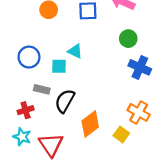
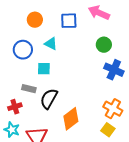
cyan triangle: (75, 51) -> (51, 44), moved
blue circle: (29, 57) -> (23, 50), moved
yellow square: (121, 134) -> (108, 130), moved

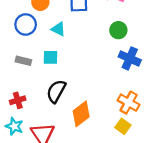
blue circle: (23, 50) -> (26, 25), moved
gray rectangle: (29, 89) -> (23, 61), moved

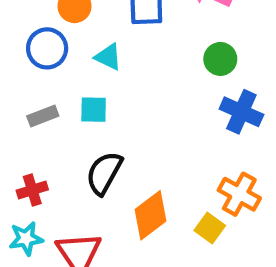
gray rectangle: (23, 61) -> (43, 116), turned -35
cyan star: (14, 126) -> (26, 239), turned -30
yellow square: (123, 126) -> (210, 228), moved

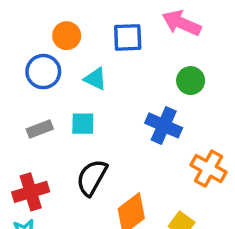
blue cross: (241, 112) -> (164, 125), moved
red cross: (32, 190) -> (31, 192), size x1.4
orange cross: (239, 194) -> (209, 169), moved

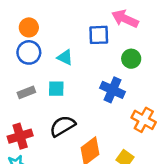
orange circle: (67, 36) -> (29, 27), moved
blue square: (128, 37) -> (99, 35), moved
black semicircle: (92, 178) -> (63, 126), turned 30

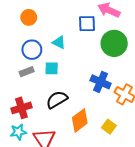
blue circle: (29, 52) -> (32, 50), moved
green circle: (131, 59) -> (114, 43), size x1.6
blue cross: (112, 90) -> (101, 82), moved

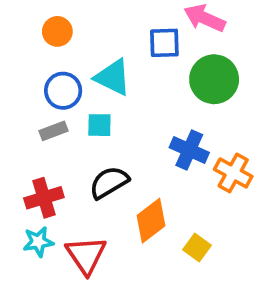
cyan triangle: (59, 42) -> (113, 77), size x1.5
yellow square: (109, 127) -> (197, 247), moved

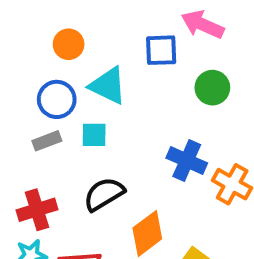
orange circle: (57, 31) -> (69, 44), moved
green circle: (214, 79) -> (212, 88), size x0.7

